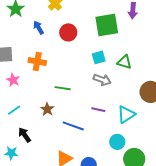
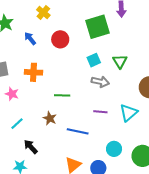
green triangle: (124, 62) -> (120, 61), turned 49
cyan circle: (117, 142) -> (114, 149), moved

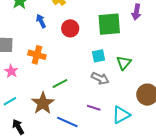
green line: (62, 95) -> (60, 84), turned -42
brown star: (50, 118) -> (43, 103), size x1.6

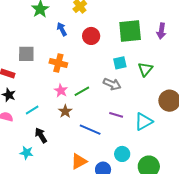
purple arrow: (136, 12) -> (161, 31), moved
pink star: (11, 71) -> (61, 91), moved
gray arrow: (100, 78) -> (112, 84), moved
brown star: (43, 103) -> (65, 111), size x0.6

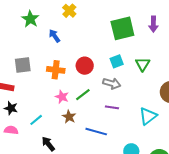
red circle: (91, 36) -> (85, 66), moved
purple line: (116, 115) -> (112, 107), moved

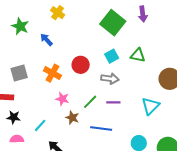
green square: (122, 28) -> (113, 23), turned -30
green triangle: (143, 64) -> (138, 55), turned -42
orange cross: (56, 70) -> (52, 73), turned 30
green line: (83, 95) -> (90, 102), moved

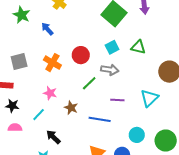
pink star: (62, 99) -> (50, 93), moved
green line: (90, 102) -> (89, 83), moved
purple line: (113, 102) -> (117, 100), moved

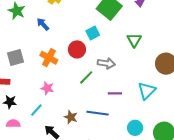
cyan square: (112, 47) -> (93, 33), moved
green triangle: (138, 47) -> (134, 40), turned 49
brown star: (71, 108) -> (71, 117), moved

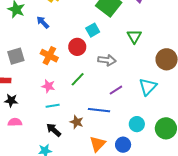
green line: (86, 77) -> (78, 79), moved
purple line: (115, 93) -> (116, 90), turned -32
cyan line: (36, 110) -> (53, 106), moved, turned 40
brown star: (71, 117) -> (77, 122), moved

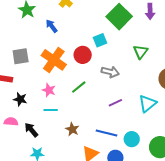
orange cross: (49, 56) -> (54, 60), size x1.4
black star: (11, 101) -> (20, 99), moved
blue line: (99, 110) -> (106, 133), moved
black arrow: (54, 130) -> (31, 130), moved

